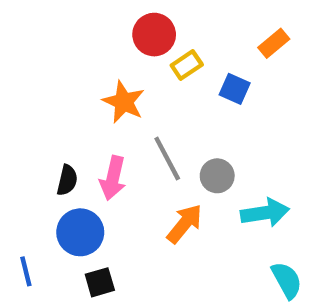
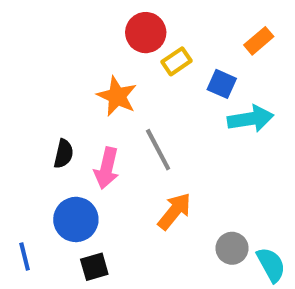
gray circle: (217, 176) -> (232, 248), moved
black semicircle: (67, 180) -> (64, 154), moved
cyan arrow: (265, 213) -> (251, 119), moved

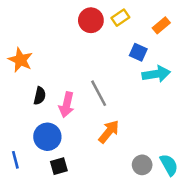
yellow rectangle: (177, 61) -> (120, 18), moved
orange star: (117, 96) -> (20, 60), moved
gray circle: (232, 248) -> (142, 165), moved

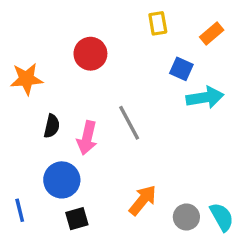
yellow rectangle: (120, 18) -> (158, 23), turned -66
red circle: (91, 20) -> (90, 54), moved
orange star: (20, 60) -> (26, 79), turned -30
orange arrow: (109, 132) -> (143, 200), moved

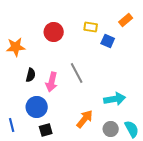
yellow rectangle: (158, 23) -> (91, 27), moved, turned -72
cyan arrow: (205, 97) -> (115, 99), moved

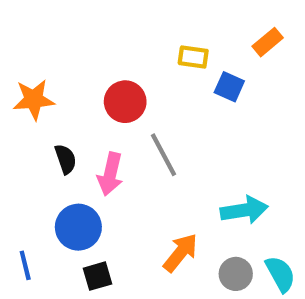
red circle: (54, 32) -> (125, 102), moved
black semicircle: (31, 75) -> (66, 159), turned -32

